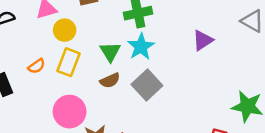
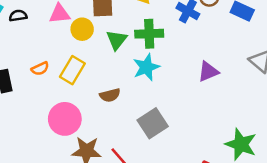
yellow circle: (65, 30) -> (82, 29), moved
green triangle: (110, 52) -> (117, 40), moved
gray square: (147, 85) -> (153, 123), moved

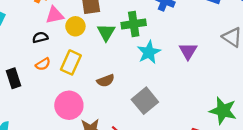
black semicircle: (18, 16) -> (40, 37), moved
cyan star: (146, 67) -> (149, 52), moved
purple triangle: (208, 72) -> (188, 51), turned -30

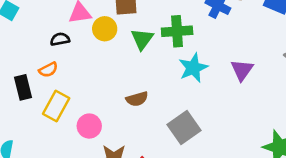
yellow rectangle: (71, 62) -> (56, 106), moved
orange semicircle: (43, 64) -> (48, 70), moved
pink circle: (69, 105) -> (89, 126), size x0.7

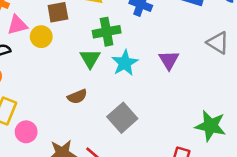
green triangle: (142, 39) -> (90, 59), moved
pink circle: (89, 126) -> (26, 132), moved

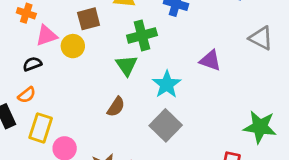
purple triangle: (169, 60) -> (210, 60), turned -35
cyan star: (125, 63) -> (167, 84), moved
brown semicircle: (77, 97) -> (116, 107), turned -30

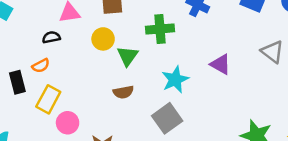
yellow circle: (73, 46) -> (103, 39), moved
green triangle: (127, 65) -> (127, 56), moved
brown semicircle: (116, 107) -> (123, 92), turned 36

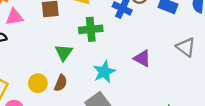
yellow circle: (103, 39) -> (38, 83), moved
brown semicircle: (123, 92) -> (61, 83), turned -56

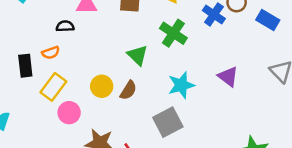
green cross: (91, 29) -> (173, 33), turned 30
green triangle: (64, 52) -> (138, 55), turned -30

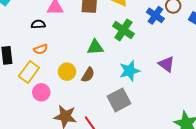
orange semicircle: (51, 53) -> (41, 49), moved
green triangle: (138, 55) -> (95, 47), turned -48

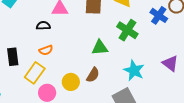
cyan star: (130, 71) -> (134, 71), turned -30
yellow circle: (67, 72) -> (71, 82), moved

